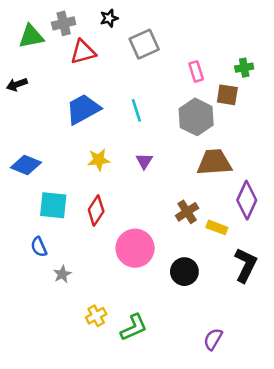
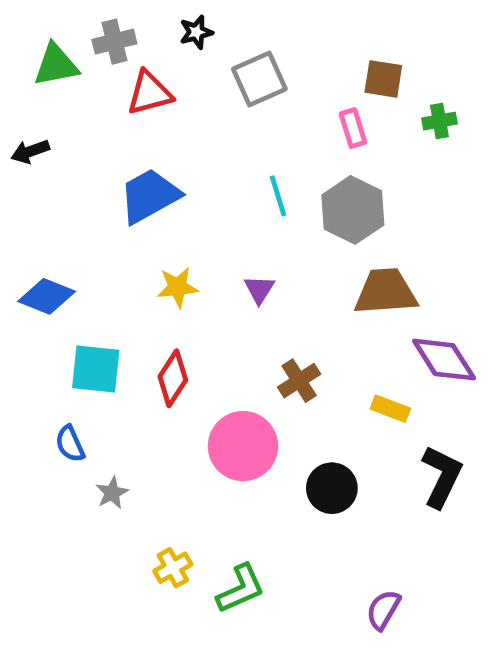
brown square: (227, 95) -> (383, 79), moved
cyan line: (136, 110) -> (278, 196), moved
purple diamond: (247, 200) -> (444, 360), turned -57
brown cross: (187, 212) -> (299, 381), moved

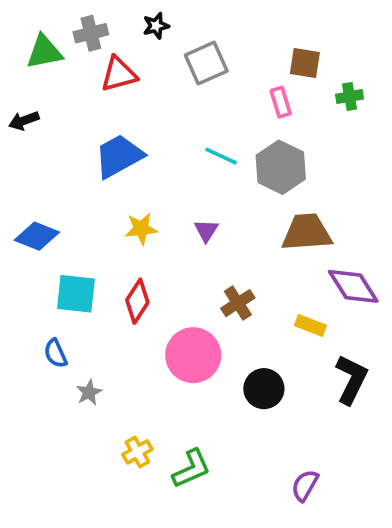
cyan line: (278, 196) -> (221, 156), turned -48

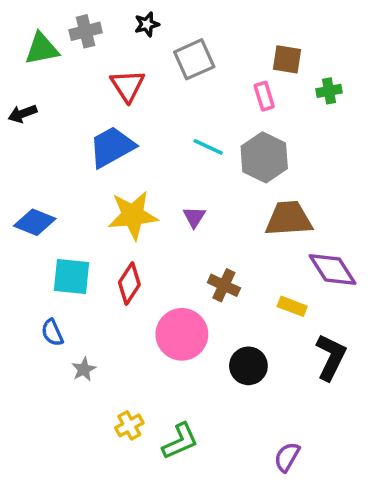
red triangle: (119, 74) -> (128, 86), moved, turned -48
yellow star: (141, 229) -> (133, 215), size x1.6
brown cross: (238, 303) -> (224, 285), turned -32

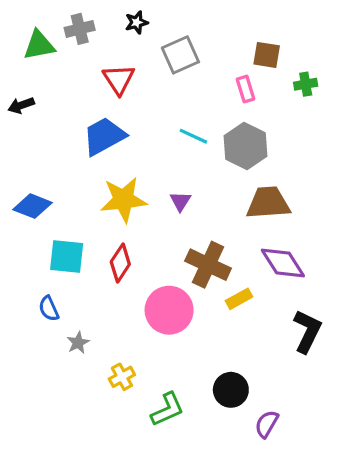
purple diamond: (333, 270) -> (283, 263), moved
brown cross: (224, 285) -> (208, 265), size x1.5
yellow rectangle: (292, 306) -> (239, 299), moved, turned -50
black circle: (248, 366) -> (231, 390), moved
yellow cross: (129, 425) -> (122, 377), moved

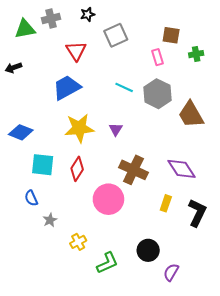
brown trapezoid: (268, 203) -> (191, 115), moved, turned -116
yellow rectangle: (239, 299) -> (166, 203), moved, turned -42

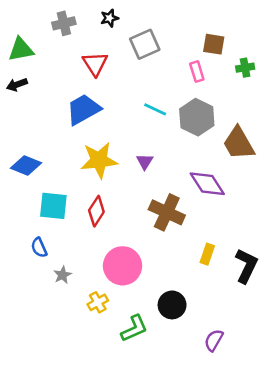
green triangle: (25, 29) -> (21, 49), moved
purple diamond: (182, 169) -> (207, 184), moved
pink circle: (108, 199) -> (123, 266), moved
black circle: (148, 250) -> (172, 305), moved

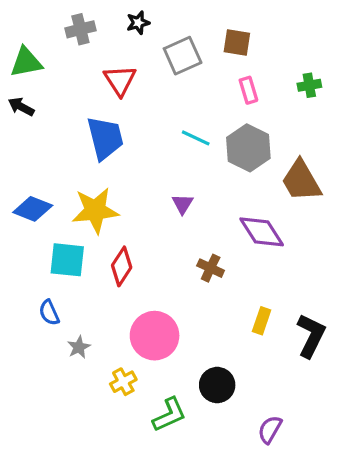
brown square: (214, 44) -> (237, 42), moved
black arrow: (17, 85) -> (21, 107), turned 48
blue trapezoid: (83, 109) -> (105, 138), turned 105
yellow star: (99, 160) -> (95, 210), moved
brown cross: (167, 212) -> (211, 268), size x0.6

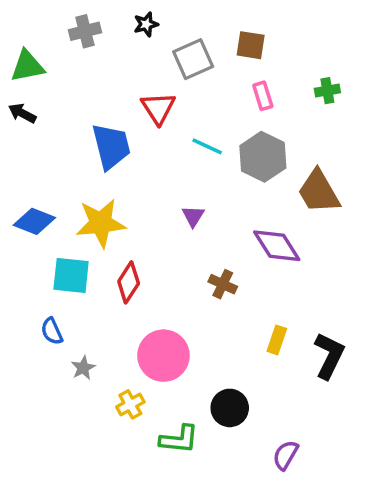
red triangle: (120, 80) -> (158, 108), moved
green L-shape: (169, 415) -> (179, 439), turned 30

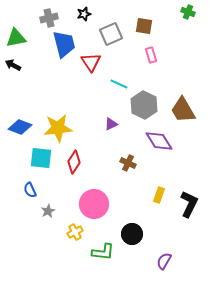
green cross: (327, 91) -> (188, 12), moved, turned 32
blue trapezoid: (111, 146) -> (64, 44), moved
gray hexagon: (263, 157) -> (144, 105), moved
purple triangle: (193, 216) -> (111, 124), turned 32

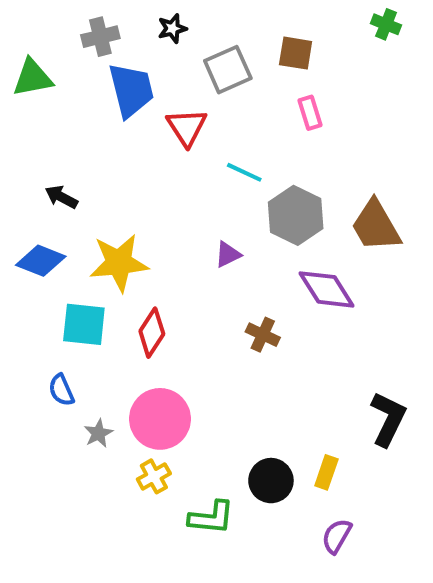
black arrow: (13, 65) -> (61, 197), moved
yellow rectangle: (159, 195) -> (326, 472), moved
pink circle: (94, 204) -> (160, 419), moved

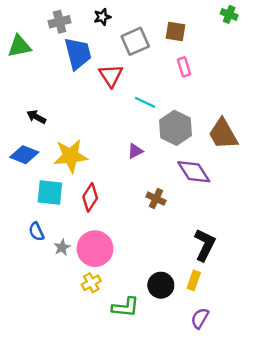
black L-shape: (388, 419) -> (205, 245), moved
gray star: (98, 433) -> (62, 247), moved

